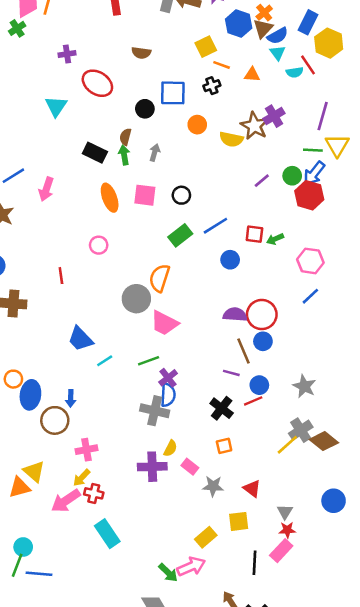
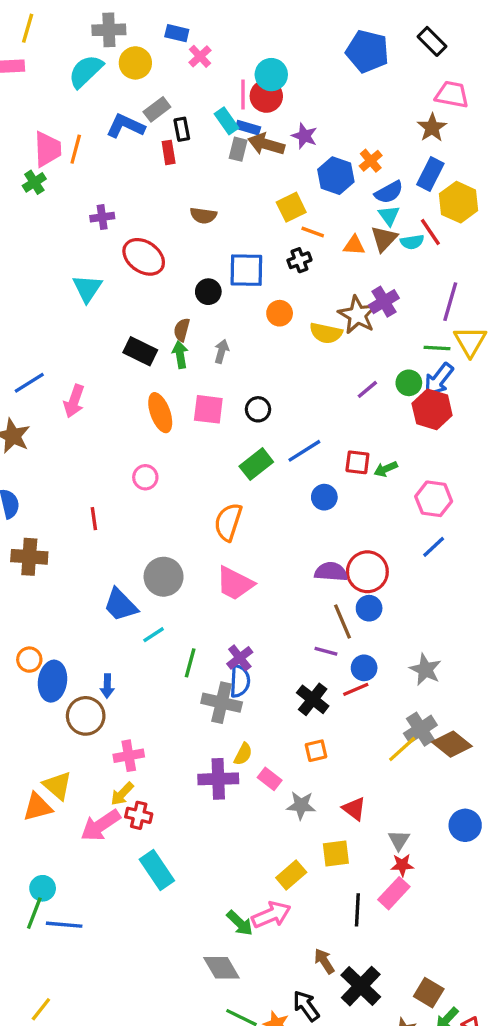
brown triangle: (263, 28) -> (384, 239), moved
gray circle: (136, 299) -> (164, 577), moved
green line: (149, 361) -> (190, 663), moved, turned -55

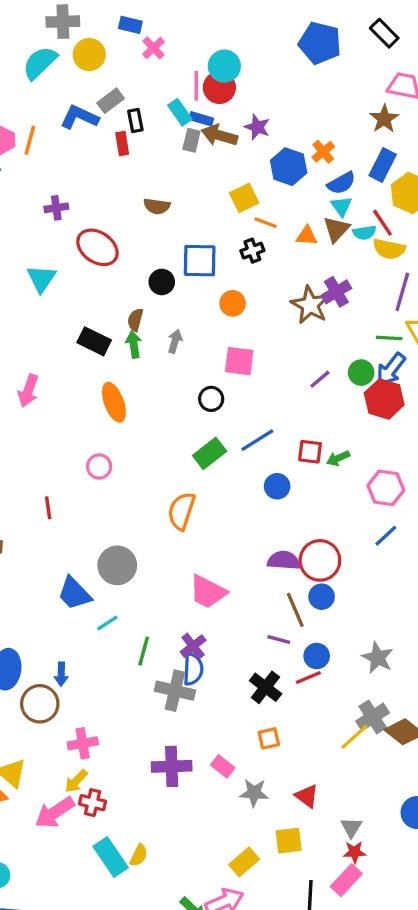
yellow semicircle: (326, 333) -> (389, 249), moved
pink square: (208, 409) -> (239, 361), moved
pink trapezoid: (235, 583) -> (208, 592), moved
yellow semicircle: (243, 754) -> (139, 855), moved

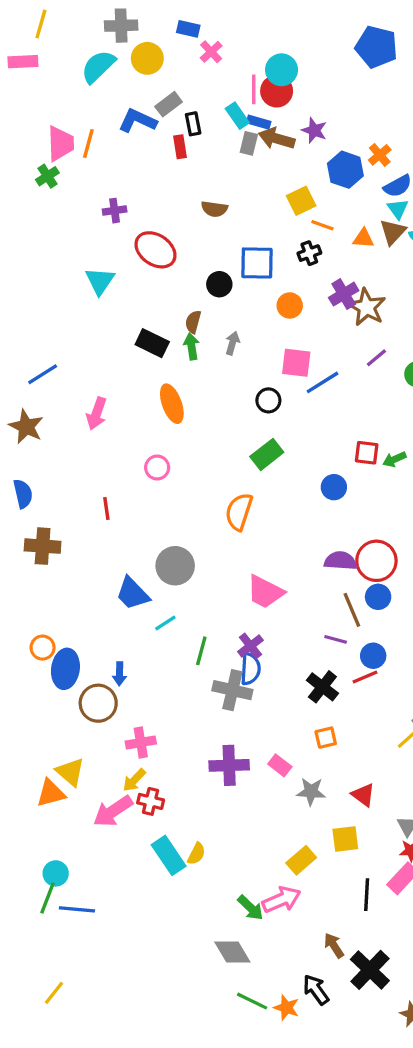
purple cross: (336, 292) -> (344, 294), moved
purple line: (320, 379) -> (376, 358), moved
pink arrow: (28, 391) -> (97, 414), moved
blue line: (257, 440) -> (322, 382), moved

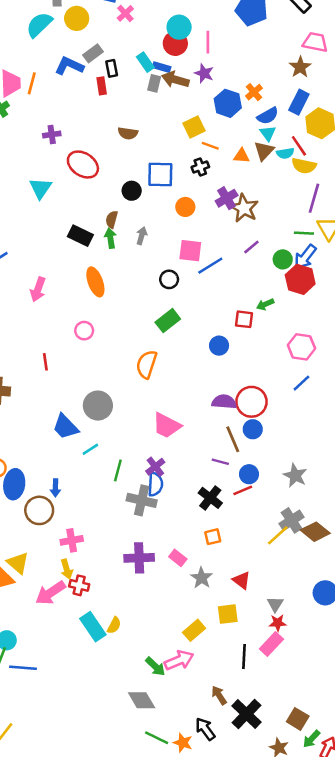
pink line: (254, 89) -> (208, 42), moved
green arrow: (394, 459) -> (265, 304), moved
yellow arrow: (134, 780) -> (67, 569), turned -60
gray star: (311, 792) -> (202, 578), turned 30

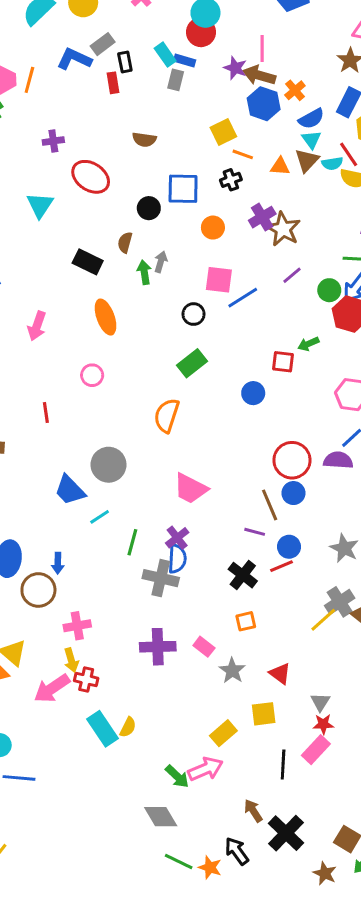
pink line: (208, 42) -> (262, 49), moved
brown arrow: (175, 80) -> (259, 75), moved
green arrow: (110, 238) -> (144, 272), moved
purple semicircle: (224, 402) -> (338, 460), moved

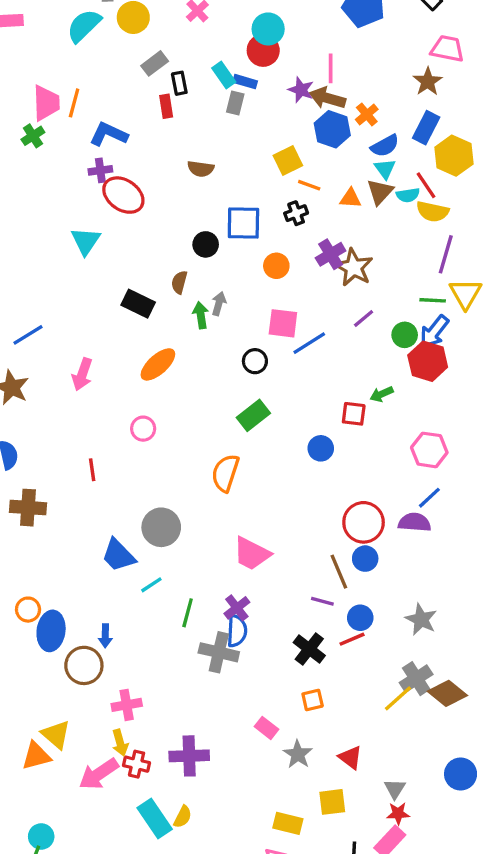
blue L-shape: (74, 59) -> (109, 134), moved
red ellipse: (91, 177) -> (123, 195), moved
orange ellipse: (106, 317) -> (158, 364), turned 68
purple cross: (158, 647) -> (189, 756), moved
yellow rectangle: (223, 733) -> (288, 823), turned 55

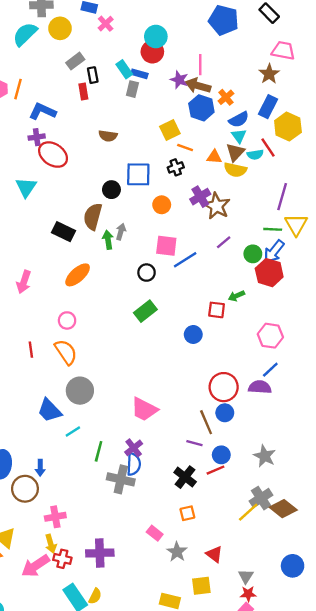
yellow semicircle: (433, 212) -> (235, 170), moved
brown semicircle: (179, 282) -> (93, 216), size x1.6
orange semicircle: (225, 473) -> (66, 352), moved, turned 128

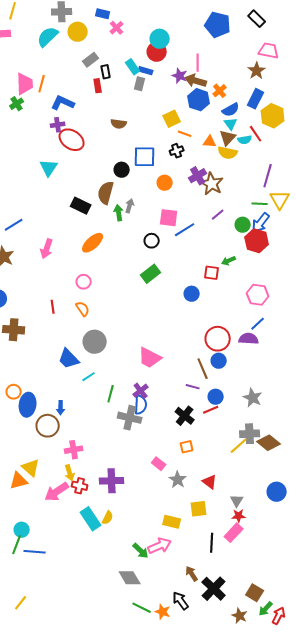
orange semicircle: (66, 352) -> (83, 309), size x0.7
gray cross: (261, 498) -> (250, 434), turned 30

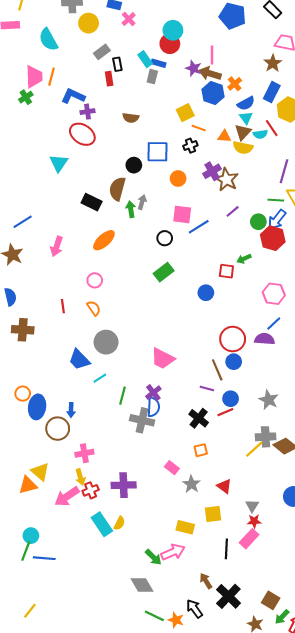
cyan semicircle: (48, 37) -> (48, 40), moved, turned -75
purple cross: (58, 125) -> (88, 112), moved
red cross: (80, 486) -> (91, 490), turned -35

